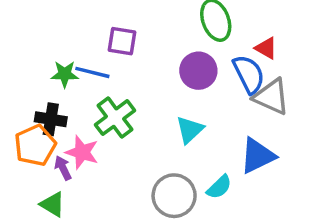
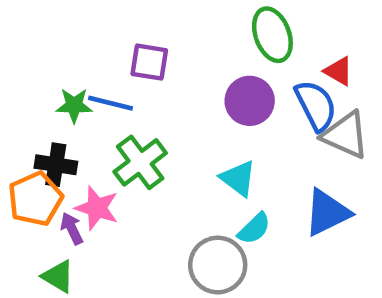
cyan triangle: (190, 130) -> (238, 178), turned -40
cyan semicircle: (219, 187) -> (254, 229), moved

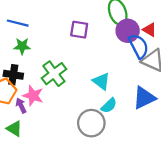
purple square: (149, 62) -> (79, 30), moved
purple circle: (250, 101) -> (128, 31), moved
blue line: (111, 103) -> (18, 23), moved

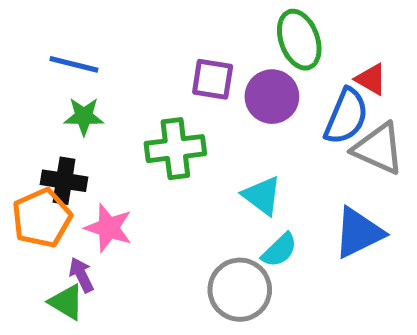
purple circle: (128, 31) -> (272, 97), moved
blue semicircle: (139, 46) -> (346, 116), turned 50
green cross: (54, 74) -> (175, 149), moved, turned 30
purple arrow: (21, 106) -> (81, 275), moved

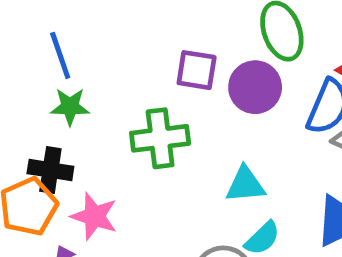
blue line: (74, 64) -> (60, 55), turned 57
cyan triangle: (262, 196) -> (245, 185), turned -42

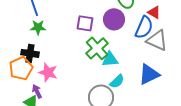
purple square: (197, 70) -> (85, 23), moved
green cross: (160, 138) -> (97, 48), moved, turned -35

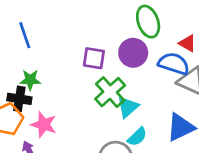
green star: (38, 27) -> (30, 80), moved
blue semicircle: (144, 27) -> (174, 64), turned -95
cyan triangle: (110, 59) -> (128, 107), turned -36

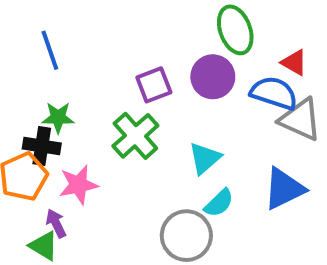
purple square: (94, 58) -> (154, 85), turned -30
green cross: (110, 92) -> (135, 136), moved
pink star: (44, 125) -> (78, 185), turned -30

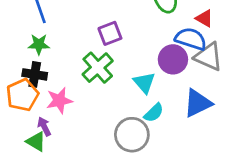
purple circle: (213, 77) -> (173, 59), moved
green star: (58, 117) -> (39, 44), moved
cyan triangle: (205, 158) -> (144, 83), turned -30

